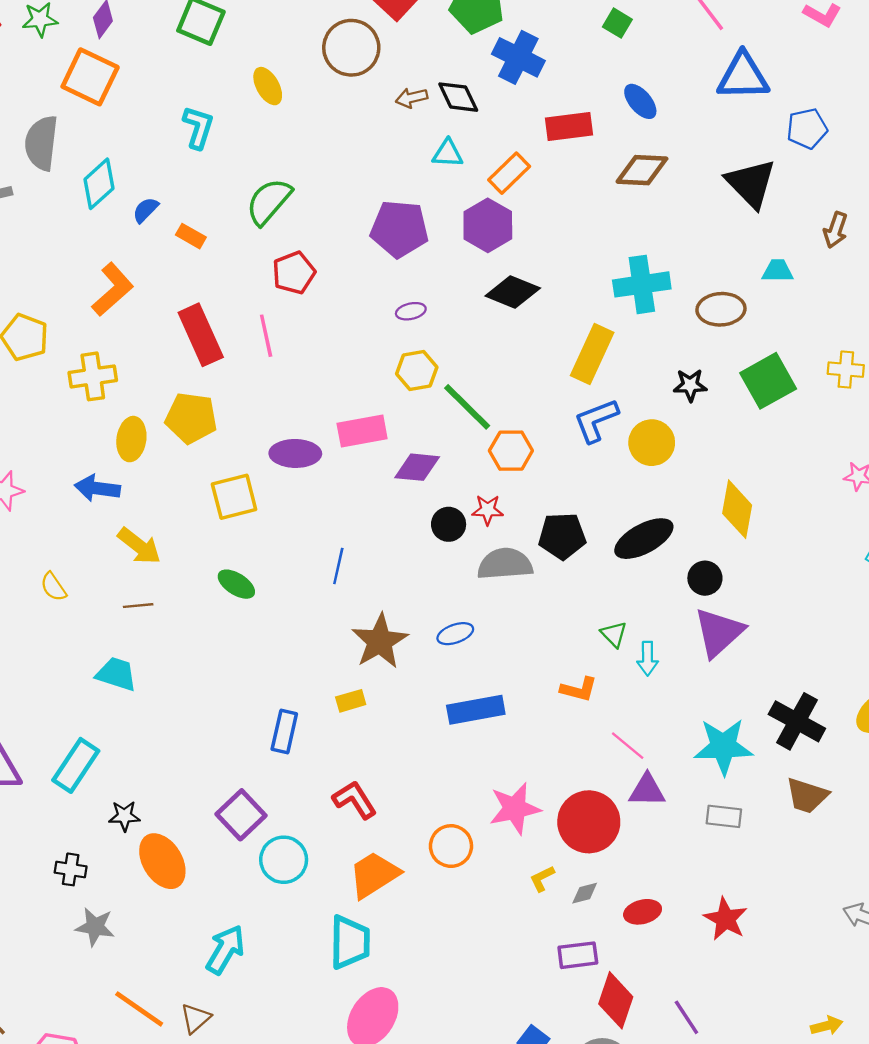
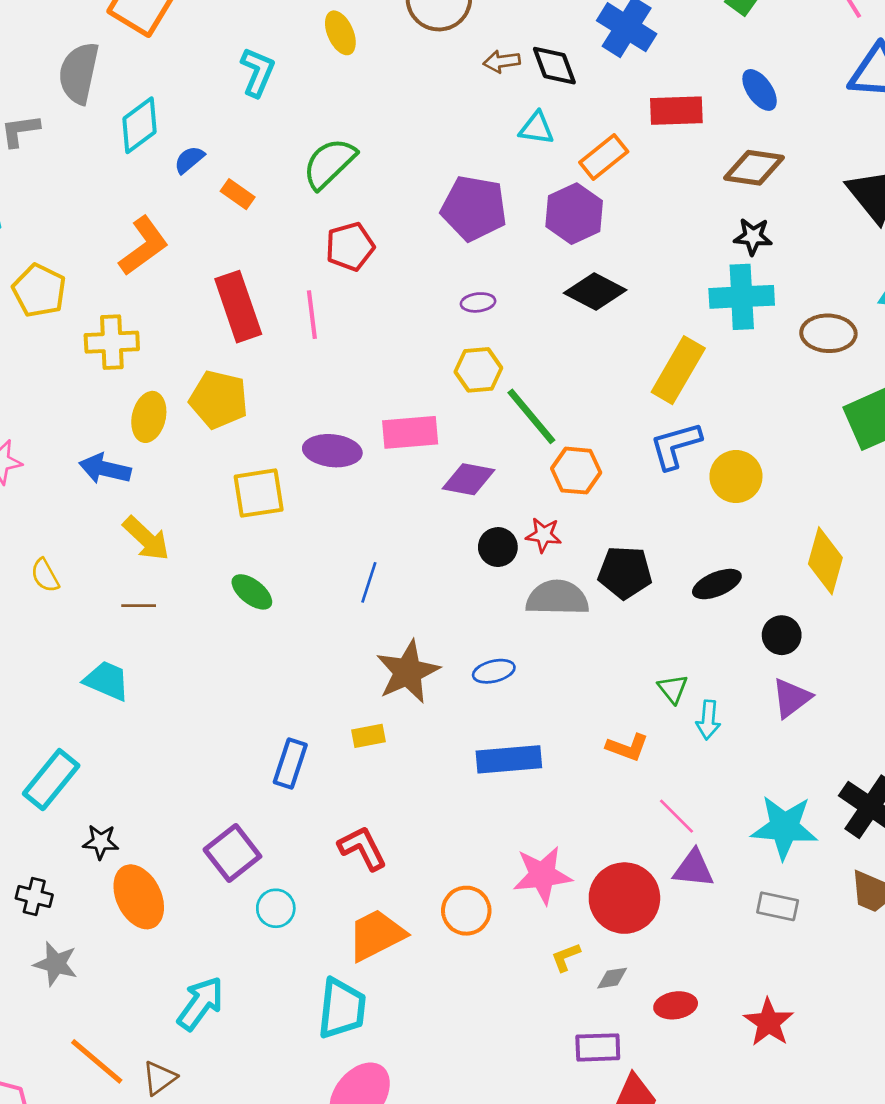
black star: (690, 385) -> (753, 237), moved
black ellipse: (644, 539) -> (717, 584), size x0.7
purple triangle: (719, 632) -> (791, 698), size x0.7
cyan circle: (284, 860) -> (276, 908), size x0.7

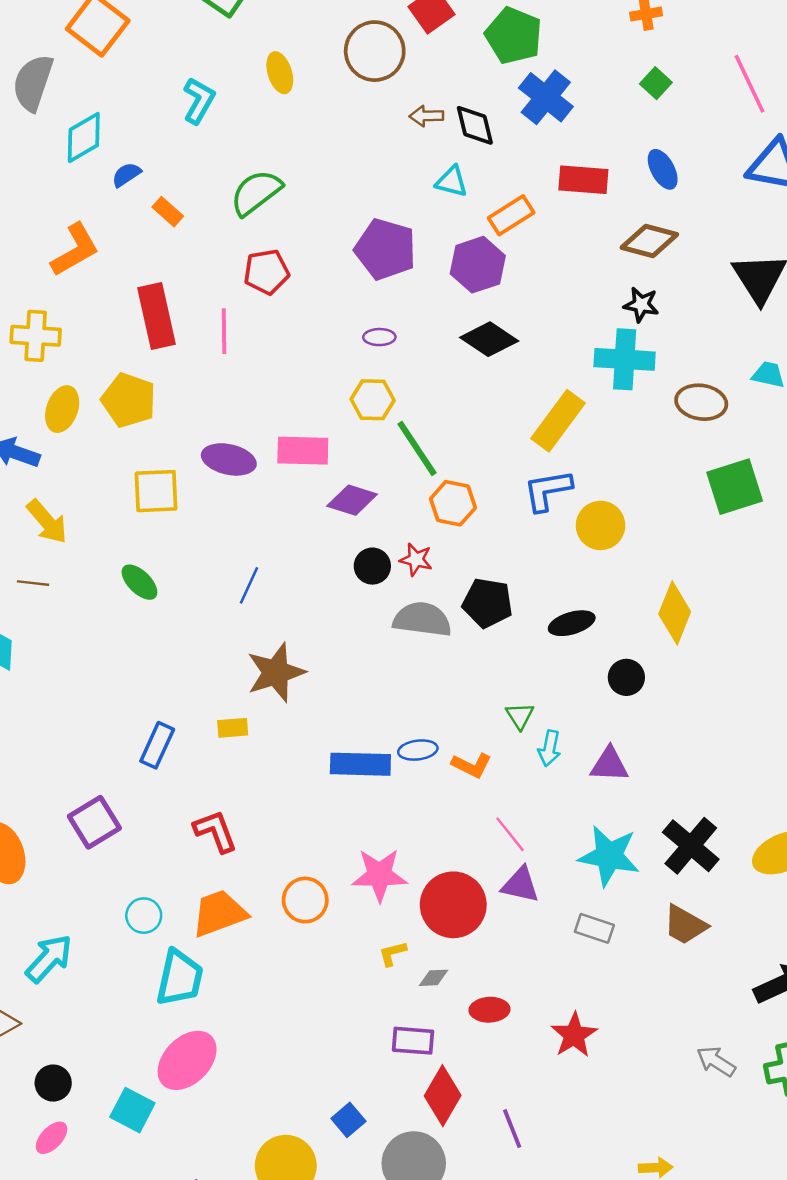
blue ellipse: (494, 671) -> (418, 750), moved
purple triangle: (791, 698) -> (609, 765), moved, turned 33
cyan circle: (276, 908) -> (144, 916), moved

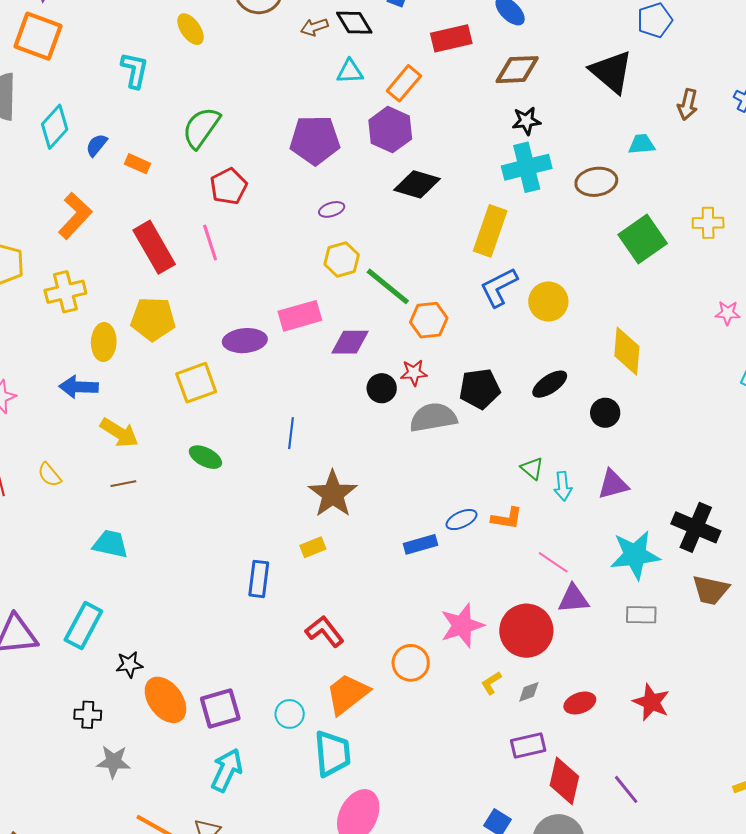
blue rectangle: (360, 764) -> (421, 544), size x0.7
purple square: (94, 822) -> (220, 708), moved, turned 33

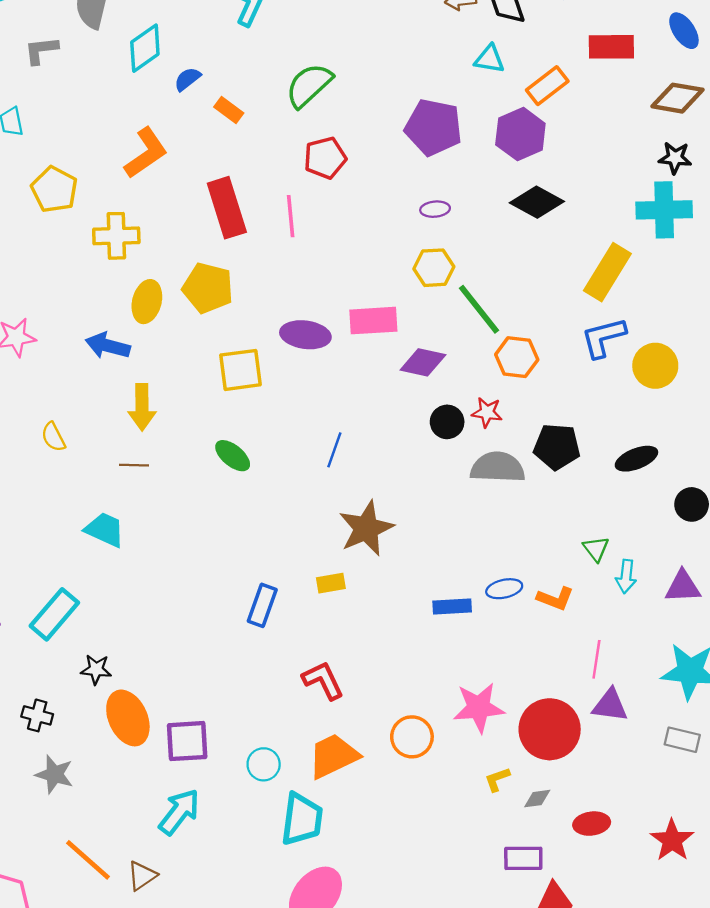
yellow arrow: (119, 433) -> (142, 407), turned 45
pink line: (553, 562) -> (596, 659), turned 52

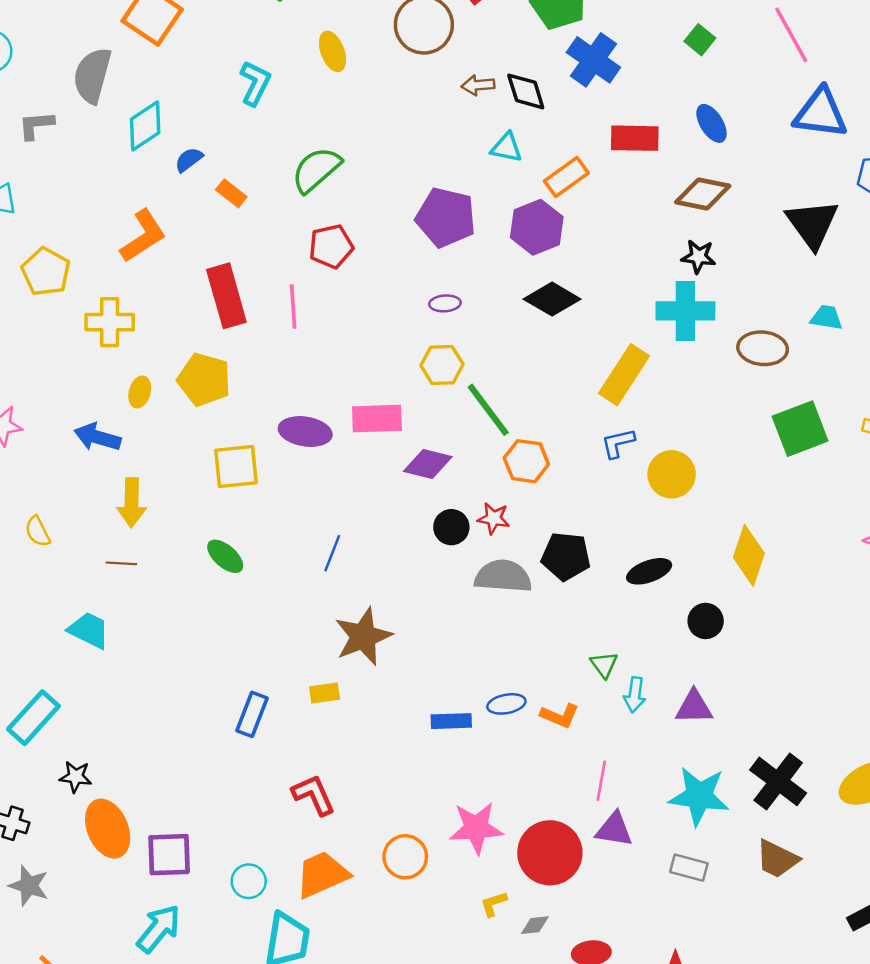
yellow ellipse: (147, 302) -> (140, 392), size x0.7
blue L-shape: (603, 337) -> (618, 443), size x0.7

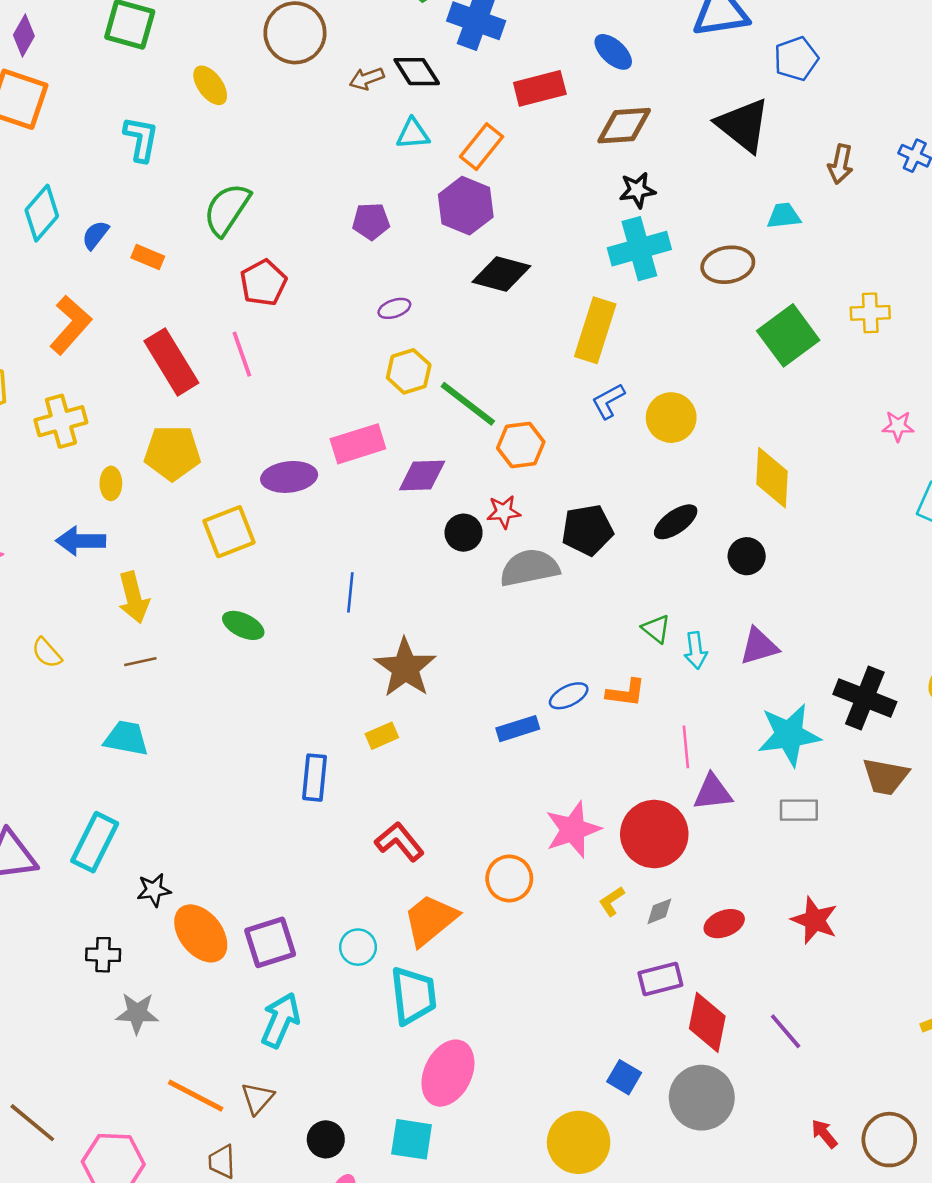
purple pentagon: (446, 217) -> (371, 221), size x0.6

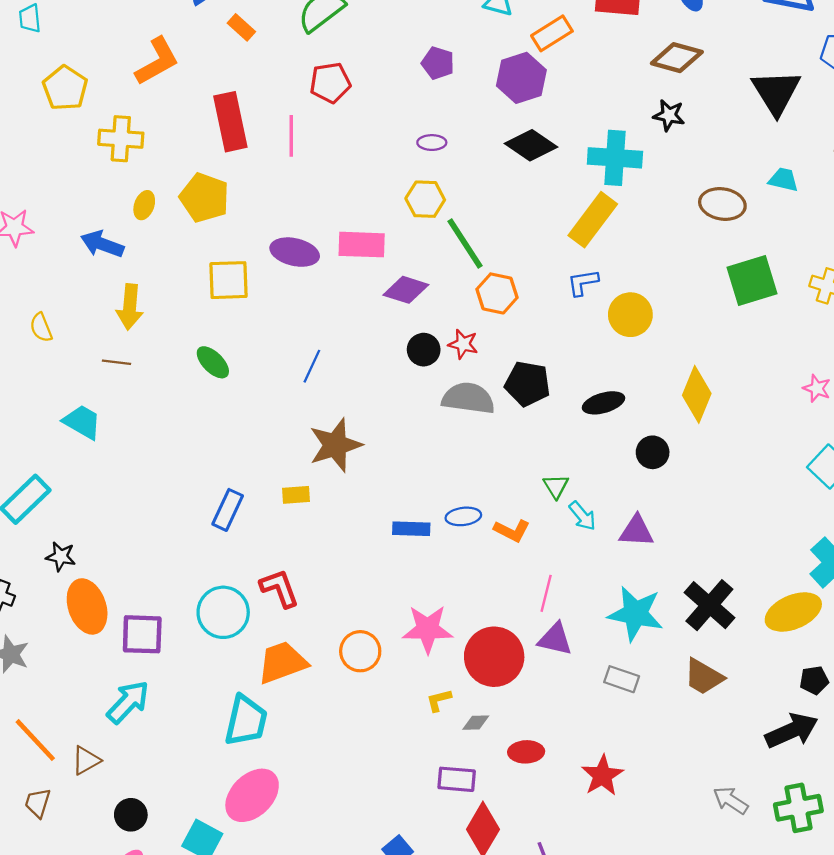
cyan cross: (639, 249) -> (615, 158), moved
cyan arrow: (696, 650) -> (582, 516), turned -52
cyan circle: (358, 947) -> (223, 612), moved, size x1.6

